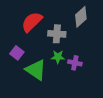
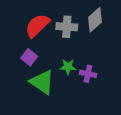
gray cross: (57, 34) -> (67, 27), moved
purple square: (17, 53) -> (29, 57), moved

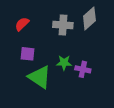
red semicircle: (37, 26) -> (22, 24), moved, size x0.6
purple square: (29, 57) -> (28, 54), turned -32

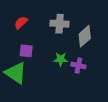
gray diamond: (89, 18) -> (85, 36), moved
green triangle: (40, 77) -> (16, 73), moved

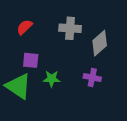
green star: (61, 59) -> (52, 79), moved

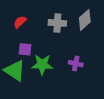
gray diamond: (100, 43) -> (85, 20), moved
green star: (52, 79) -> (42, 65), size x1.5

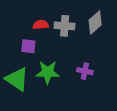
red semicircle: (20, 22) -> (41, 25), moved, turned 40
purple square: (25, 49) -> (28, 46), moved

